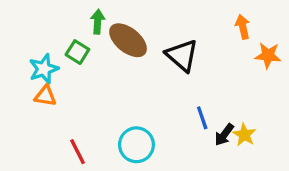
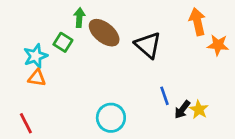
orange arrow: (243, 27) -> (197, 22), size x1.4
red line: (77, 152) -> (26, 123), moved

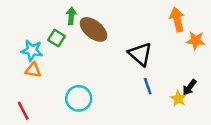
black triangle: (148, 45) -> (140, 54), moved
cyan star: (35, 56) -> (32, 50), turned 30
black arrow: (182, 110) -> (190, 87), moved
cyan circle: (111, 118) -> (79, 98), moved

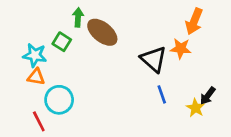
orange arrow: (177, 20) -> (194, 21), turned -145
orange star: (196, 41) -> (181, 48), moved
cyan circle: (79, 98) -> (59, 100), moved
red line: (23, 111) -> (39, 121), moved

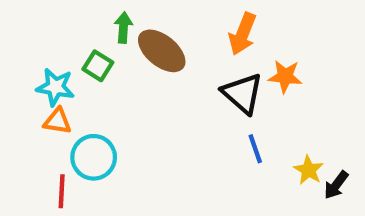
orange arrow: (194, 21) -> (243, 34), moved
black arrow: (208, 96) -> (336, 185), moved
red line: (39, 121) -> (62, 191), turned 30

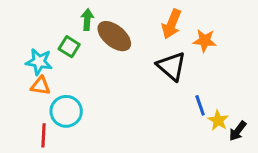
orange star: (285, 76) -> (205, 41), moved
blue line: (255, 149) -> (200, 105), moved

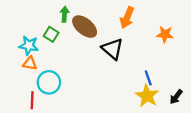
orange star: (205, 41) -> (165, 34), moved
black triangle: (171, 66) -> (112, 49), moved
yellow star: (218, 120) -> (147, 96), moved, size x1.5

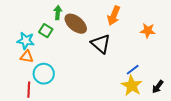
blue line: (148, 78) -> (133, 70), turned 72

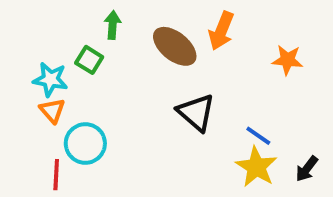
brown ellipse: (76, 24) -> (175, 46), moved
black triangle: (101, 44) -> (196, 112), moved
orange triangle: (27, 57) -> (52, 110), turned 40
blue line: (133, 70) -> (258, 136), turned 72

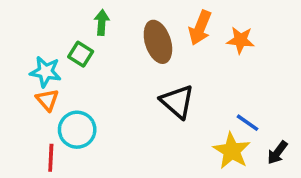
brown ellipse: (175, 46) -> (158, 42), turned 33
orange star: (287, 60) -> (241, 40), moved
blue line: (258, 136) -> (248, 123), moved

